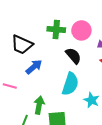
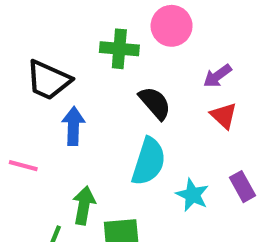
pink circle: (81, 30) -> (172, 26), moved
blue arrow: (34, 67) -> (73, 126), turned -48

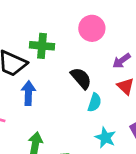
green cross: (119, 49) -> (42, 46), moved
cyan semicircle: (149, 162) -> (95, 102), moved, size x0.6

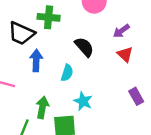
cyan semicircle: (95, 102) -> (67, 73), moved
cyan star: (105, 138) -> (83, 101), moved

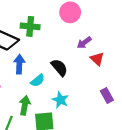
purple arrow: (121, 31) -> (84, 43), moved
black semicircle: (84, 47) -> (59, 67), moved
cyan semicircle: (67, 73) -> (38, 80), moved, turned 32

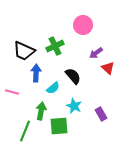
green cross: (30, 26) -> (55, 46), moved, turned -30
purple rectangle: (107, 96) -> (101, 114), moved

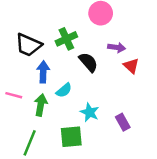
purple arrow: (96, 53) -> (117, 47), turned -136
black semicircle: (73, 76) -> (88, 62), moved
green arrow: (41, 111) -> (41, 105), moved

